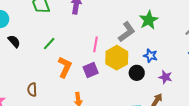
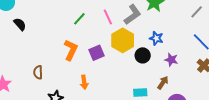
green line: (49, 44) -> (79, 19), moved
pink line: (95, 44) -> (108, 17), moved, turned -35

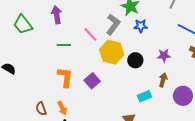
green line: (79, 19) -> (64, 45), turned 64
blue star: (156, 38) -> (141, 26), moved
purple square: (97, 53) -> (92, 81), moved
orange arrow: (84, 82) -> (62, 108), moved

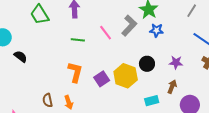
yellow hexagon: (112, 52) -> (126, 76), moved

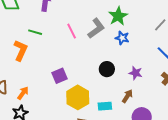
green line: (78, 40) -> (35, 32), moved
orange L-shape: (75, 72) -> (21, 50), moved
yellow hexagon: (126, 76) -> (78, 97), moved
orange arrow: (69, 102) -> (23, 93), turned -136

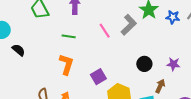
blue star: (122, 38) -> (173, 17), moved
orange L-shape: (21, 50) -> (66, 64), moved
brown arrow: (127, 96) -> (160, 86), moved

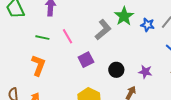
pink line: (105, 31) -> (68, 36), moved
purple square: (98, 77) -> (86, 60), moved

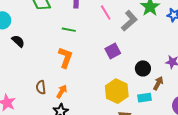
pink line: (68, 36) -> (106, 13), moved
black circle: (116, 70) -> (143, 68), moved

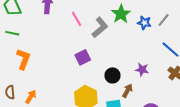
green line: (69, 30) -> (12, 33), moved
orange L-shape: (65, 58) -> (23, 59), moved

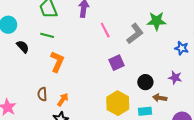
green star: (121, 14) -> (157, 21), turned 30
pink line: (76, 19) -> (105, 30), moved
blue star: (144, 23) -> (182, 48), moved
brown arrow: (127, 91) -> (160, 98), turned -112

